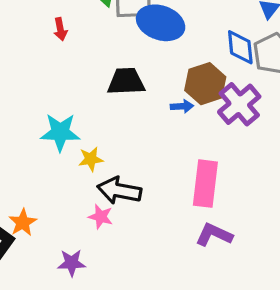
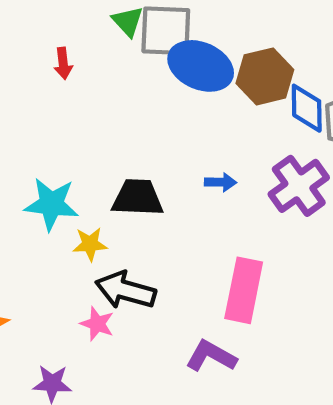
black trapezoid: (126, 81) -> (138, 198), moved
brown hexagon: (205, 84) -> (265, 76), moved
purple L-shape: (214, 235) -> (211, 356), moved

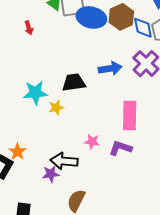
blue arrow: (221, 182) -> (110, 69), size x1.6
black arrow: (126, 290) -> (64, 161), moved
pink star: (97, 324) -> (92, 142), moved

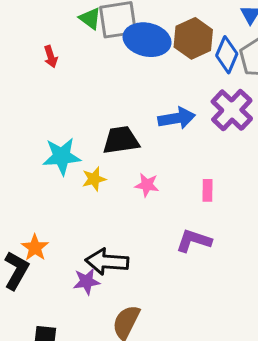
blue diamond: (143, 28) -> (227, 55), turned 35
pink rectangle: (130, 116) -> (208, 190), size x0.5
pink star: (92, 142) -> (147, 185), moved

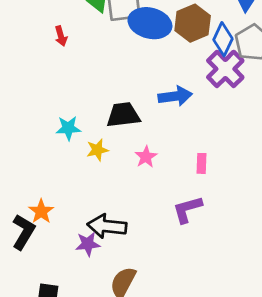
purple cross: (232, 110) -> (225, 69), moved
cyan star: (62, 156) -> (68, 128), size x0.7
pink star: (147, 185) -> (146, 157), turned 30
purple L-shape: (194, 241) -> (187, 209), turned -36

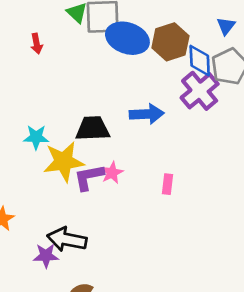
blue diamond: (223, 39) -> (200, 61), turned -32
yellow star: (97, 150) -> (64, 162), size x1.8
purple L-shape: (187, 209) -> (89, 177), moved

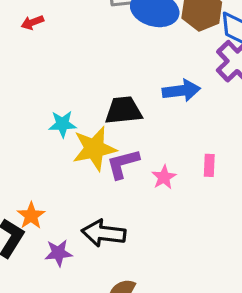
red arrow: (37, 44) -> (32, 22), moved, turned 84
pink star: (112, 173) -> (164, 177), moved
purple star: (46, 256) -> (58, 253), moved

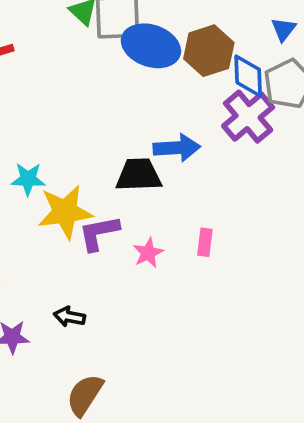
black trapezoid: (123, 110) -> (139, 175), moved
black arrow: (104, 233) -> (69, 317), size x0.6

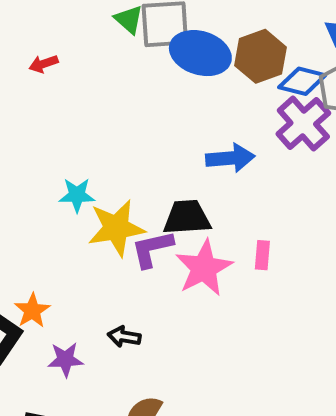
blue diamond: (248, 76) -> (302, 81), turned -72
black trapezoid: (139, 175) -> (187, 217), moved
pink star: (148, 253) -> (204, 268), size x1.8

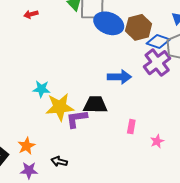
red arrow: (43, 64) -> (31, 14), moved
pink star: (204, 268) -> (157, 141), moved, size x0.5
orange star: (32, 311) -> (26, 146), moved

